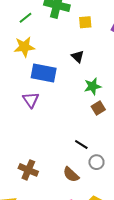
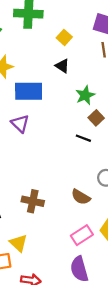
yellow square: (85, 22) -> (64, 37), moved, turned -32
black line: (81, 144) -> (83, 138), moved

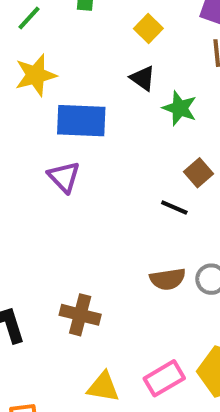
green star: (85, 95) -> (180, 108), moved, turned -30
brown semicircle: (81, 197) -> (168, 279), moved, turned -42
yellow triangle: (18, 243) -> (103, 387), moved, turned -36

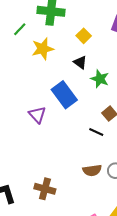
yellow star: (36, 75) -> (43, 49), moved
blue rectangle: (81, 121) -> (64, 95), moved, turned 50

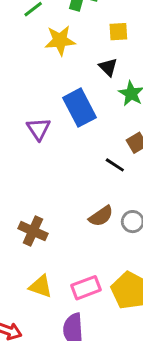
yellow square: (84, 36) -> (118, 32), turned 32
brown semicircle: (92, 170) -> (101, 216), turned -36

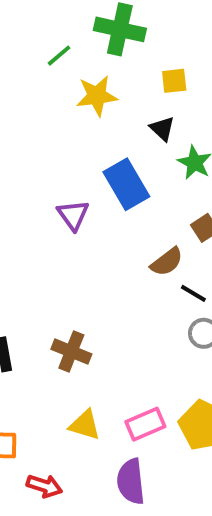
black line: (115, 165) -> (193, 293), moved
brown semicircle: (101, 216) -> (167, 262), moved

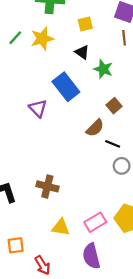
green line: (59, 56) -> (15, 38), moved
red arrow: (44, 486) -> (42, 265), turned 48

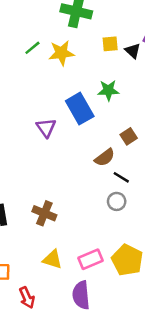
black triangle: (82, 52) -> (133, 51), moved
green star: (103, 69) -> (108, 90), moved, turned -30
gray circle: (122, 166) -> (117, 201), moved

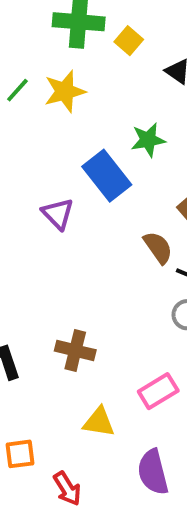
yellow square: (110, 44) -> (129, 41), moved, turned -35
brown semicircle: (105, 157) -> (158, 248), turned -80
pink rectangle: (90, 259) -> (158, 391), moved

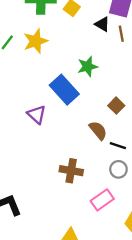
brown cross: (75, 350) -> (71, 171), moved
pink rectangle: (158, 391) -> (102, 200), moved

